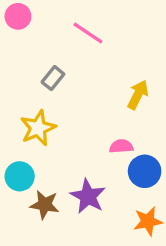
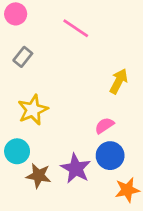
gray rectangle: (53, 78) -> (23, 57), moved
pink semicircle: (121, 146) -> (104, 126), turned -30
blue circle: (145, 171) -> (110, 156), moved

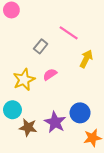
pink line: (76, 28) -> (69, 33), moved
gray rectangle: (23, 57) -> (41, 46), moved
pink semicircle: (104, 126) -> (50, 74), moved

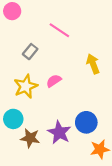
pink line: (69, 33) -> (59, 30), moved
gray rectangle: (41, 46) -> (30, 52), moved
yellow arrow: (86, 59) -> (93, 64), turned -48

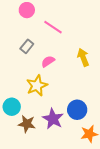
pink circle: (12, 11) -> (27, 10), moved
pink semicircle: (54, 81) -> (48, 61), moved
yellow star: (26, 86) -> (37, 86), moved

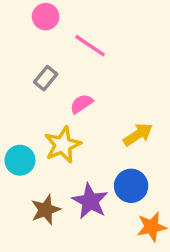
yellow arrow: (83, 57) -> (138, 135), moved, turned 78
cyan circle: (12, 107) -> (20, 160), moved
brown star: (27, 124) -> (46, 210), turned -30

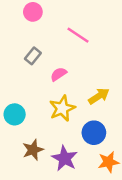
pink line: (90, 46) -> (78, 35), moved
yellow star: (63, 145) -> (62, 108), moved
purple star: (90, 201) -> (65, 158), moved

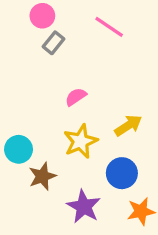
pink line: (78, 35) -> (109, 27), moved
gray rectangle: (33, 56) -> (53, 43), moved
brown star: (33, 150) -> (42, 176), moved

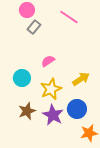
cyan circle: (19, 149) -> (22, 78), moved
purple star: (84, 207) -> (53, 115), moved

